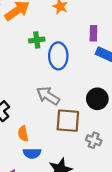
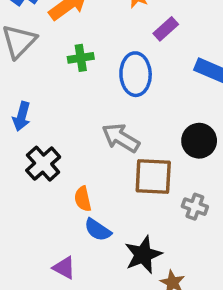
purple rectangle: (93, 33) -> (166, 29), moved, turned 48
green cross: (37, 40) -> (81, 58), moved
blue semicircle: (32, 153) -> (98, 230), turned 36

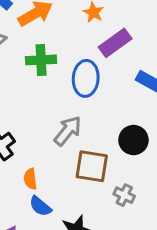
purple rectangle: (166, 29) -> (115, 43), size x1.5
green cross: (81, 58) -> (41, 60), size x1.4
gray arrow: (121, 138) -> (68, 131), turned 92

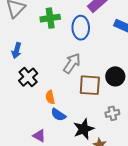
black circle: (133, 140) -> (115, 76), moved
gray cross: (124, 195) -> (112, 113), moved, turned -32

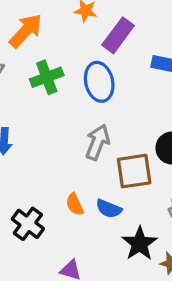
black cross: (28, 77) -> (28, 224), moved
blue semicircle: (58, 115) -> (109, 209), moved

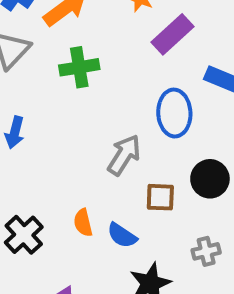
blue ellipse: (99, 82) -> (174, 113), moved
brown square: (134, 171) -> (160, 197), size x0.7

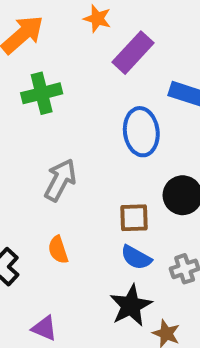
gray arrow: (124, 155) -> (60, 180), moved
blue semicircle: (122, 235) -> (136, 257), moved

